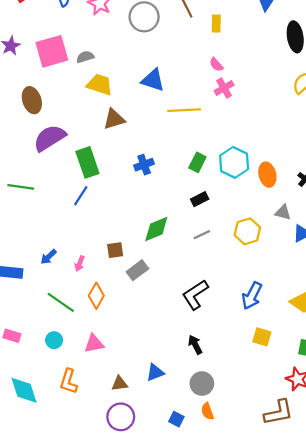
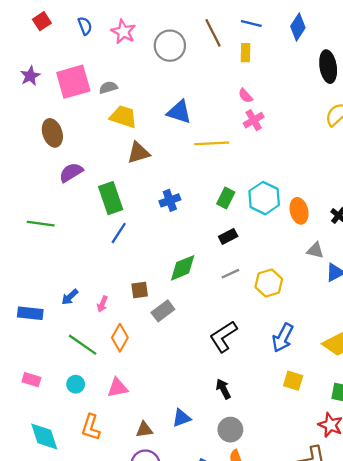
purple semicircle: (50, 138) -> (71, 172), size x0.7
blue line: (81, 196) -> (119, 233), moved
yellow hexagon: (247, 231) -> (269, 283), moved

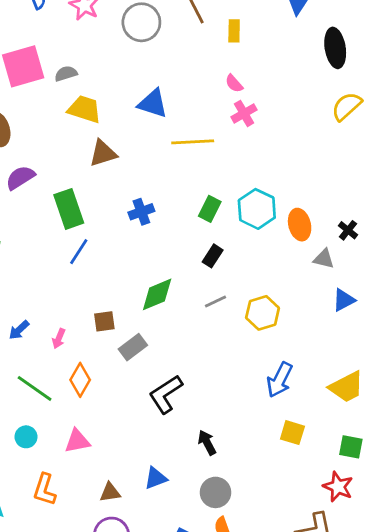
black rectangle: (228, 236) -> (213, 256), turned -30
gray triangle: (315, 250) -> (324, 259), moved
black L-shape: (223, 337) -> (166, 394), moved

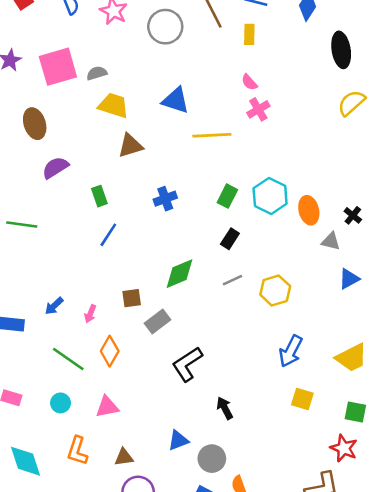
green rectangle: (69, 209) -> (99, 196), size x0.6
brown triangle: (110, 492) -> (124, 457), moved
gray circle: (216, 492) -> (212, 459), moved

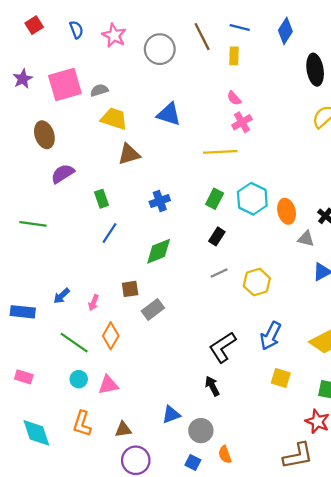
yellow line: (212, 135) -> (220, 152), moved
green diamond: (179, 274) -> (159, 251), moved
black L-shape: (187, 364) -> (223, 347), moved
cyan circle: (61, 403) -> (79, 379), moved

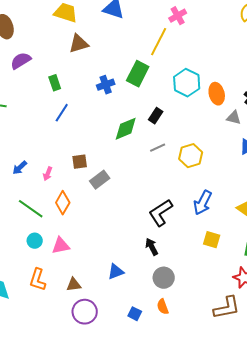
yellow line: (220, 152) -> (159, 42), turned -60
green rectangle: (215, 199) -> (138, 74), moved, size x1.4
green diamond: (159, 251) -> (126, 129), moved
gray circle: (201, 431) -> (164, 278), moved

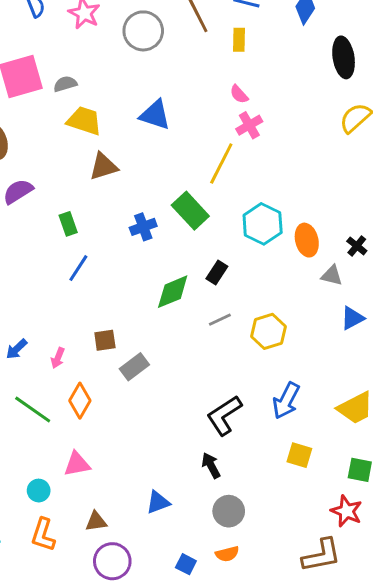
green rectangle: (138, 74) -> (190, 211), turned -70
cyan circle: (35, 241) -> (39, 491), moved
orange L-shape: (38, 280) -> (43, 535), moved
orange semicircle: (163, 307) -> (227, 554), turned -84

